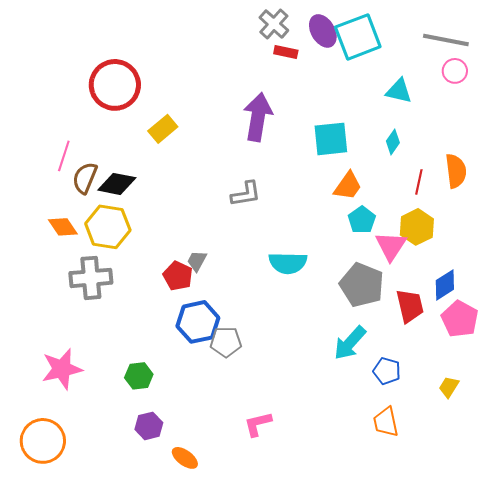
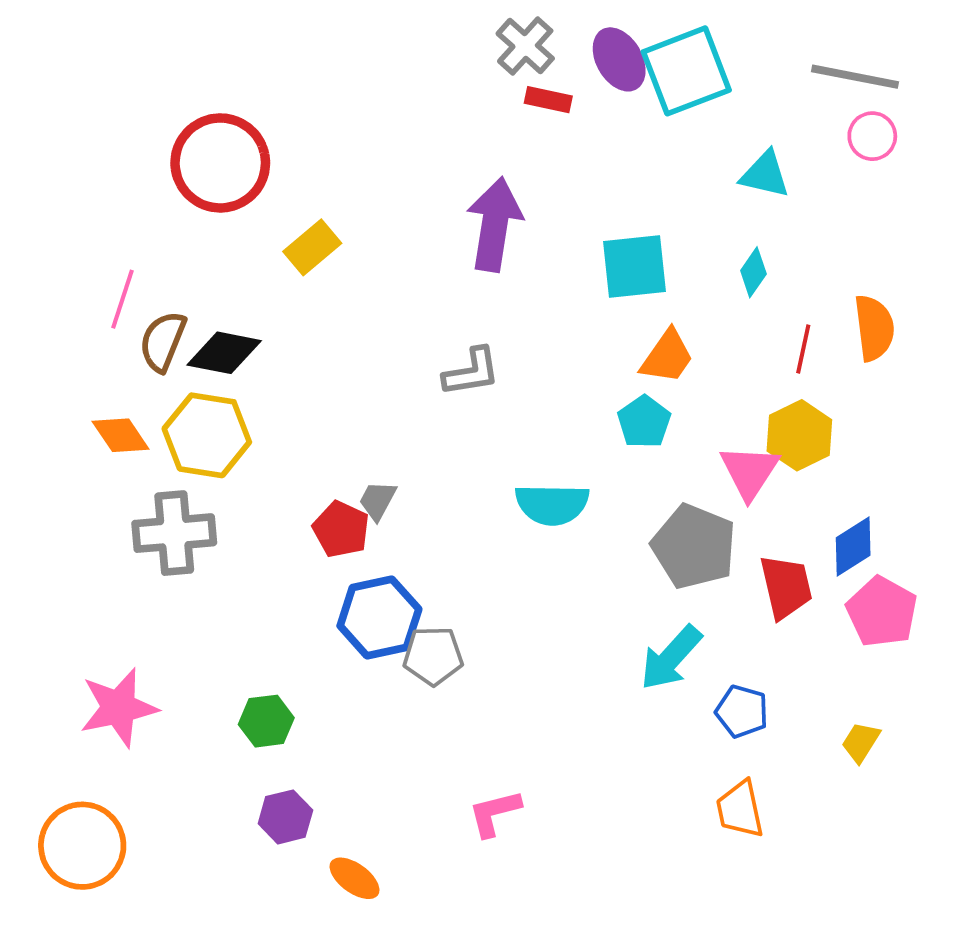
cyan pentagon: (362, 220) -> (644, 422), moved

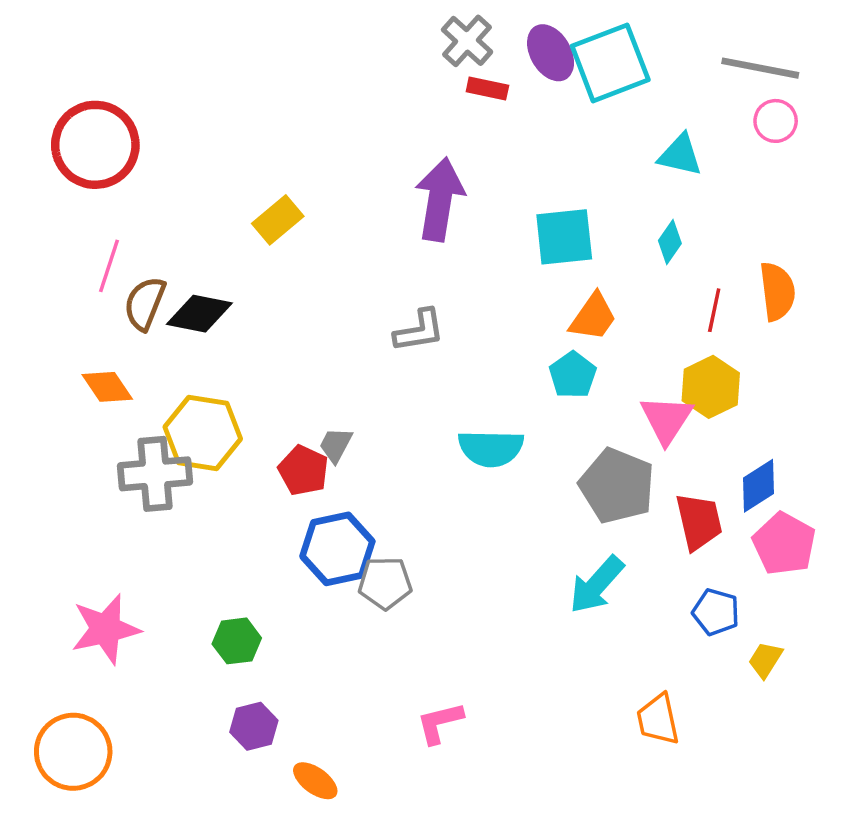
red circle: (220, 163) -> (95, 145), moved
yellow hexagon: (207, 435) -> (203, 433), moved
blue pentagon: (742, 711) -> (716, 612), moved

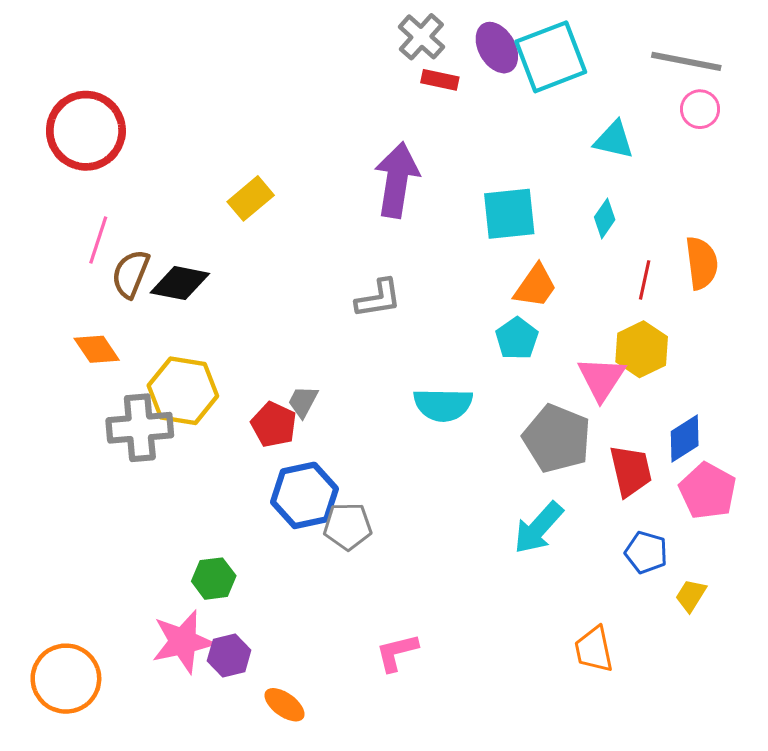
pink star: (106, 629) -> (183, 642), moved

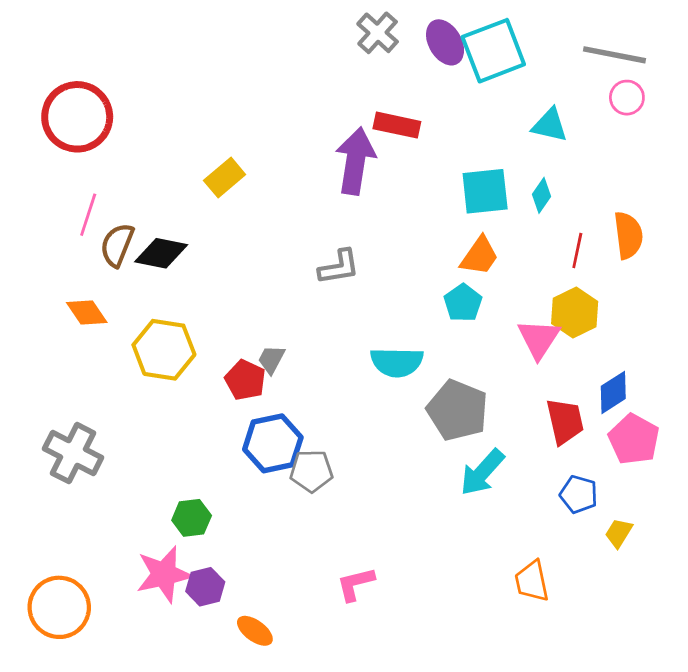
red rectangle: (440, 80) -> (397, 125), moved, size x1.4
cyan square: (509, 214) -> (485, 191), moved
gray cross: (140, 428) -> (73, 453), moved, turned 32
gray pentagon: (557, 439) -> (457, 410), moved

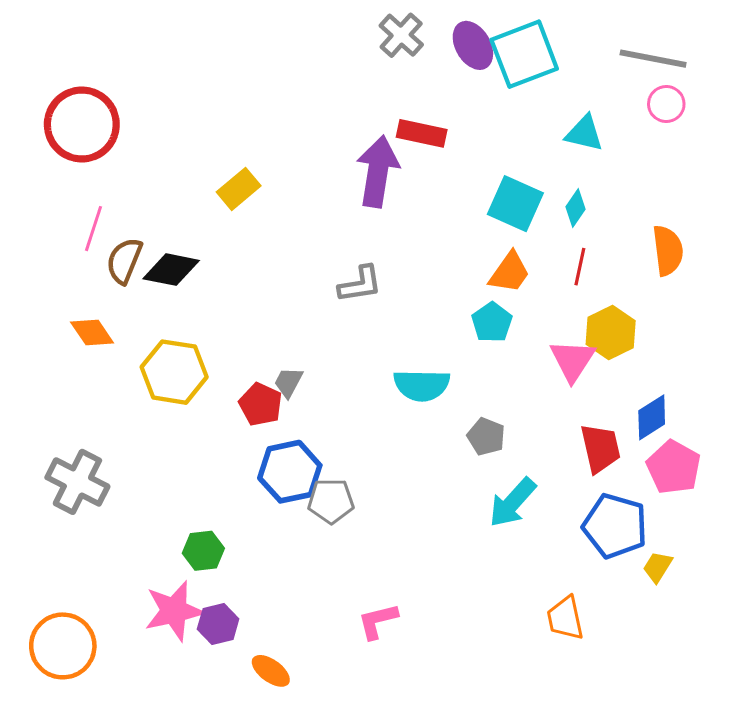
cyan square: (485, 191) -> (515, 204), turned 30
red line: (577, 250) -> (580, 267), moved
gray pentagon: (457, 410) -> (486, 437), size x0.6
blue pentagon: (579, 494) -> (615, 526), size x1.6

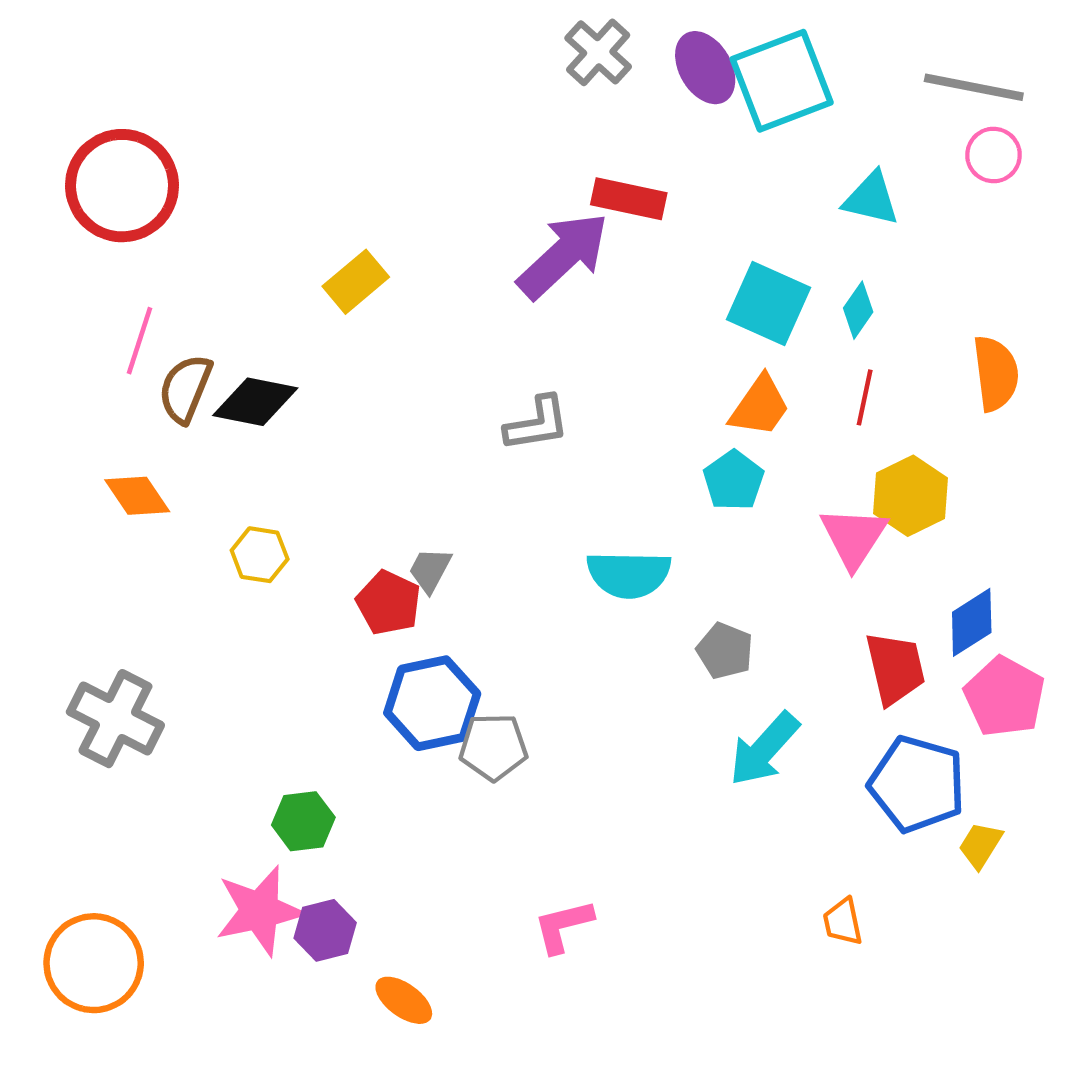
purple arrow: (378, 171) -> (563, 255), turned 38
yellow hexagon: (174, 372) -> (260, 555), size x0.6
orange trapezoid: (565, 618) -> (843, 922), size x0.7

